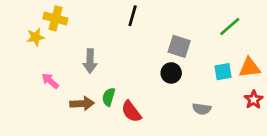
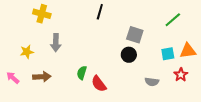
yellow star: (35, 37) -> (27, 52), moved
gray arrow: (90, 61) -> (56, 43), moved
pink arrow: (50, 81) -> (13, 78), moved
red star: (254, 100) -> (181, 75), moved
brown arrow: (82, 104) -> (42, 77), moved

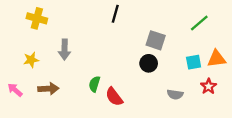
yellow cross: (42, 14) -> (37, 18), moved

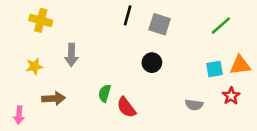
gray square: (156, 40) -> (160, 24), moved
black circle: (149, 63) -> (152, 63), moved
pink arrow: (15, 90) -> (19, 115), moved, turned -126

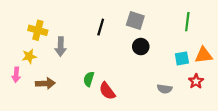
black line: (128, 15) -> (101, 27), moved
yellow cross: (41, 20) -> (38, 30), moved
green line: (221, 26) -> (187, 22), turned -42
black circle: (152, 63) -> (141, 47), moved
pink arrow: (19, 115) -> (16, 75), moved

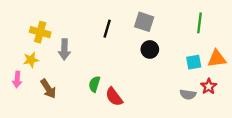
brown arrow: (45, 83) -> (48, 89), turned 60
gray semicircle: (165, 89) -> (188, 94), moved

